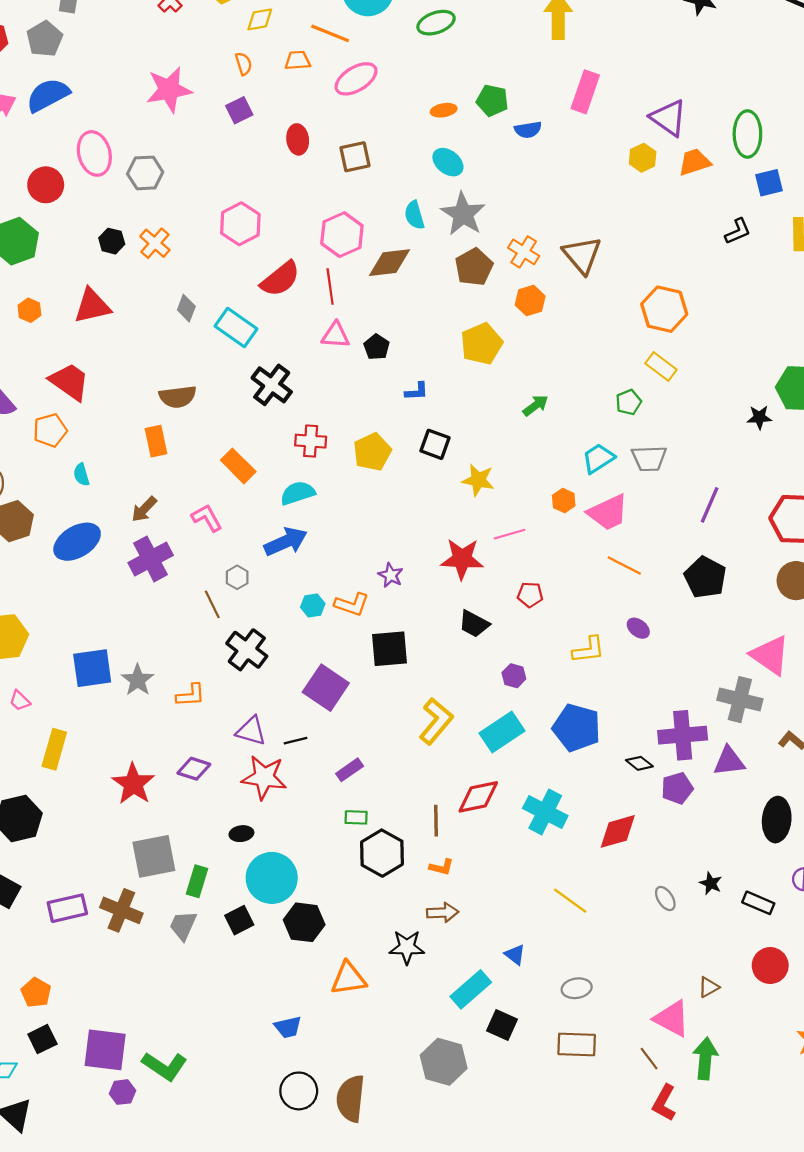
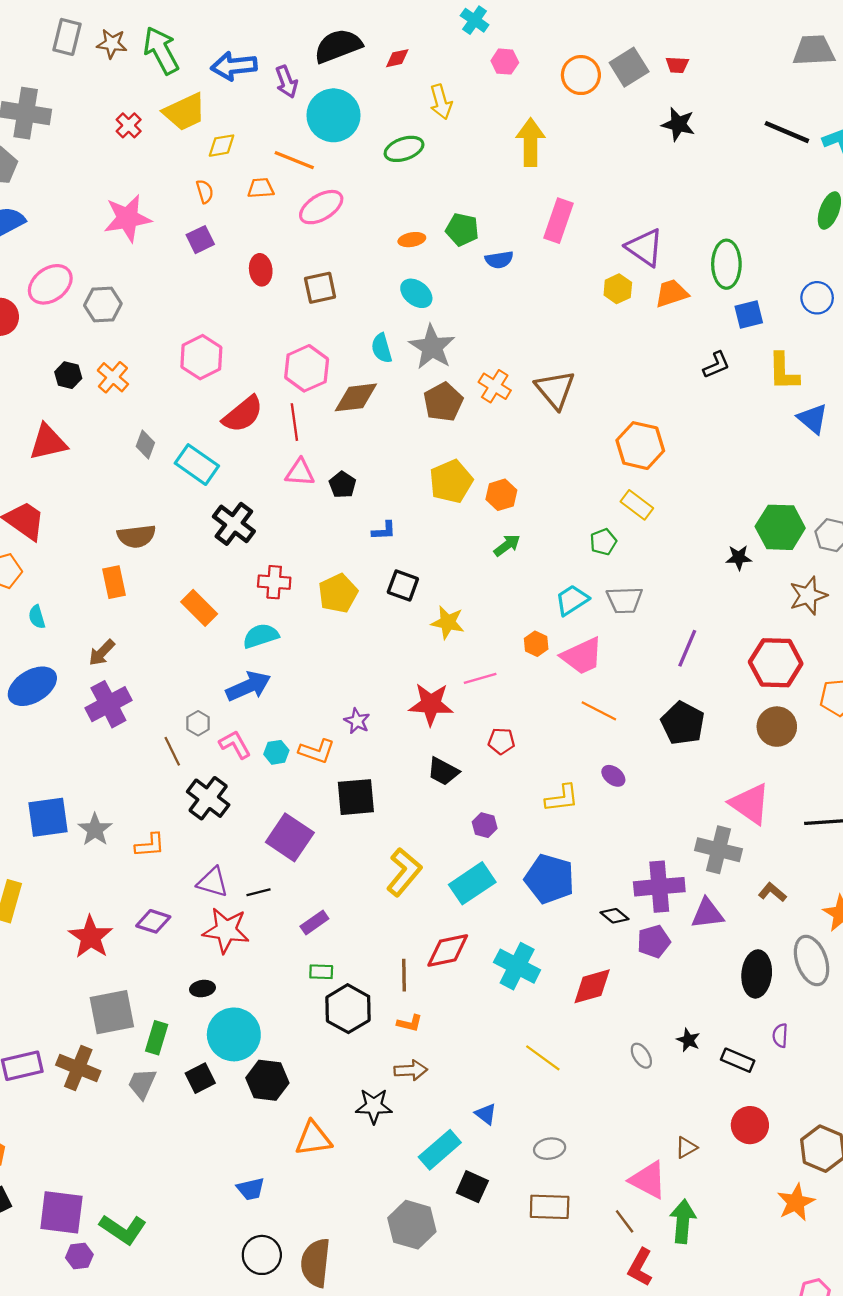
pink ellipse: (94, 153) -> (50, 284), turned 69
orange hexagon: (530, 301) -> (501, 495), moved
pink L-shape: (207, 518) -> (235, 744), moved

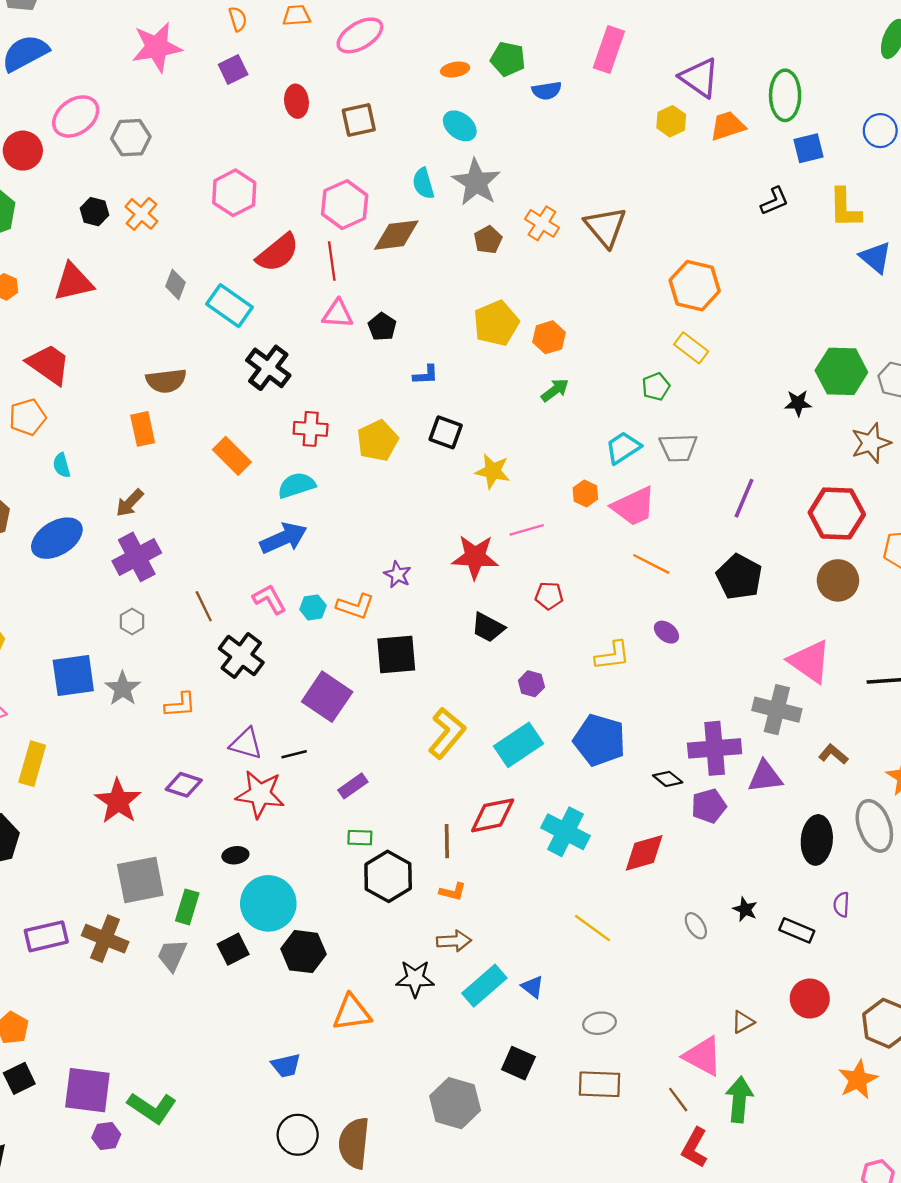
brown pentagon: (443, 402) -> (488, 240), size x0.7
gray hexagon: (198, 723) -> (132, 622), moved
cyan rectangle: (440, 1150) -> (484, 986), moved

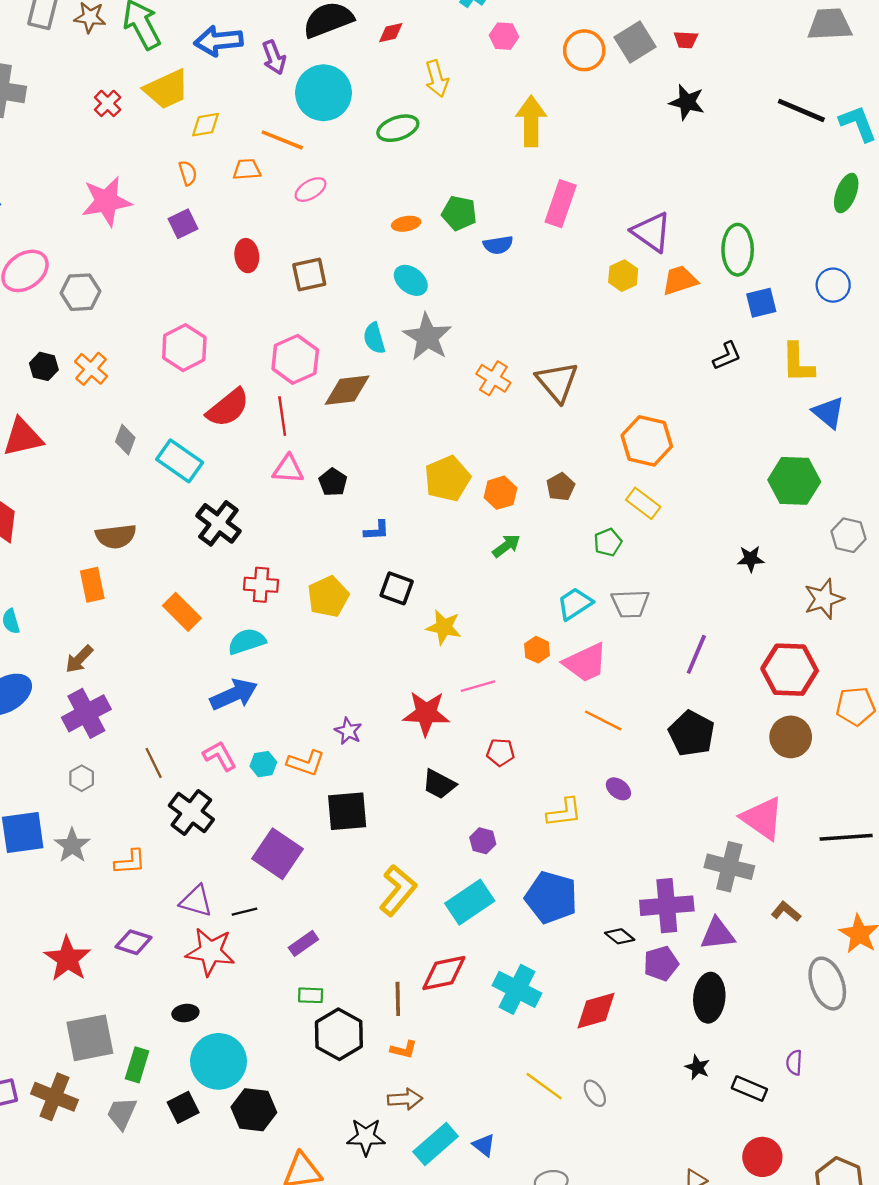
pink ellipse: (360, 35) -> (311, 190), size x0.7
brown pentagon: (488, 240) -> (561, 487), moved
green hexagon: (841, 371) -> (794, 481), moved
black ellipse: (817, 840) -> (709, 998), moved
gray ellipse: (696, 926) -> (595, 1093), moved

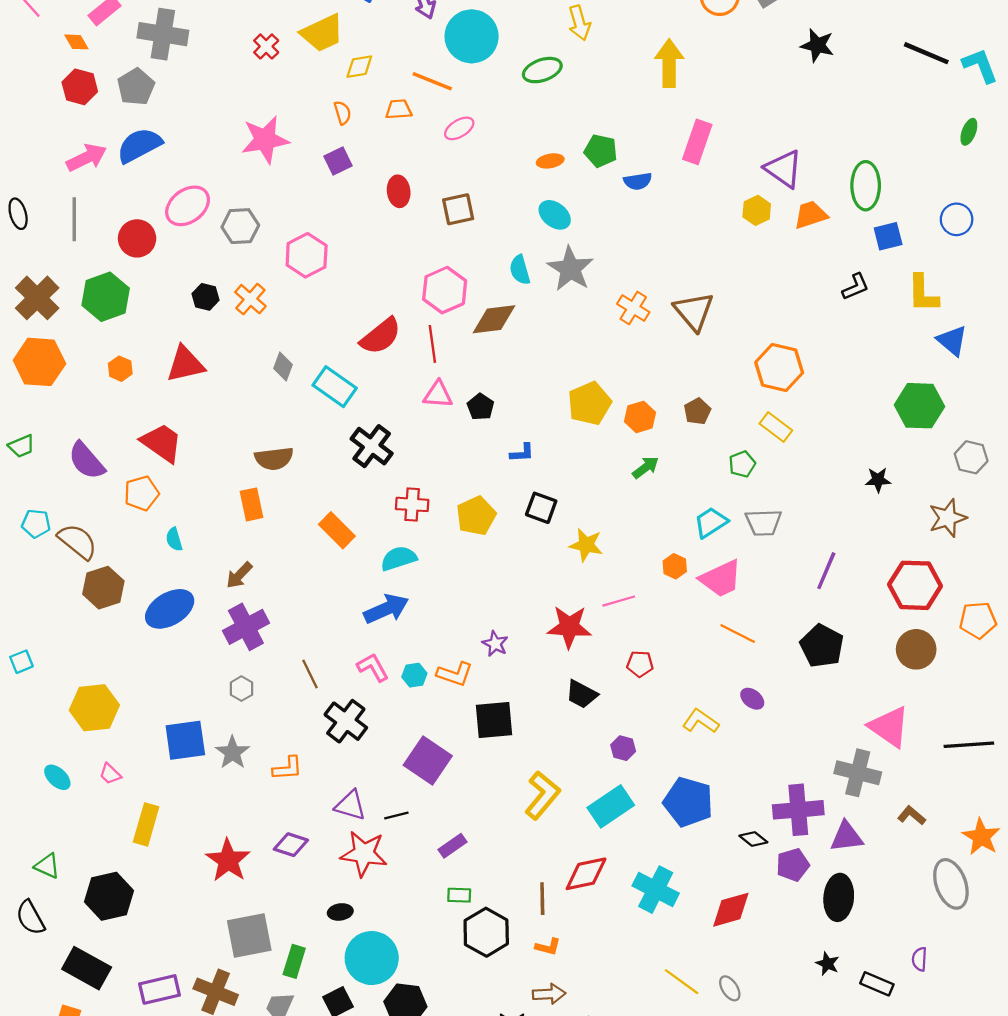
green ellipse: (846, 193) -> (969, 132), size x0.7
pink hexagon: (184, 348) -> (307, 255), moved
yellow L-shape: (564, 812) -> (701, 721), turned -138

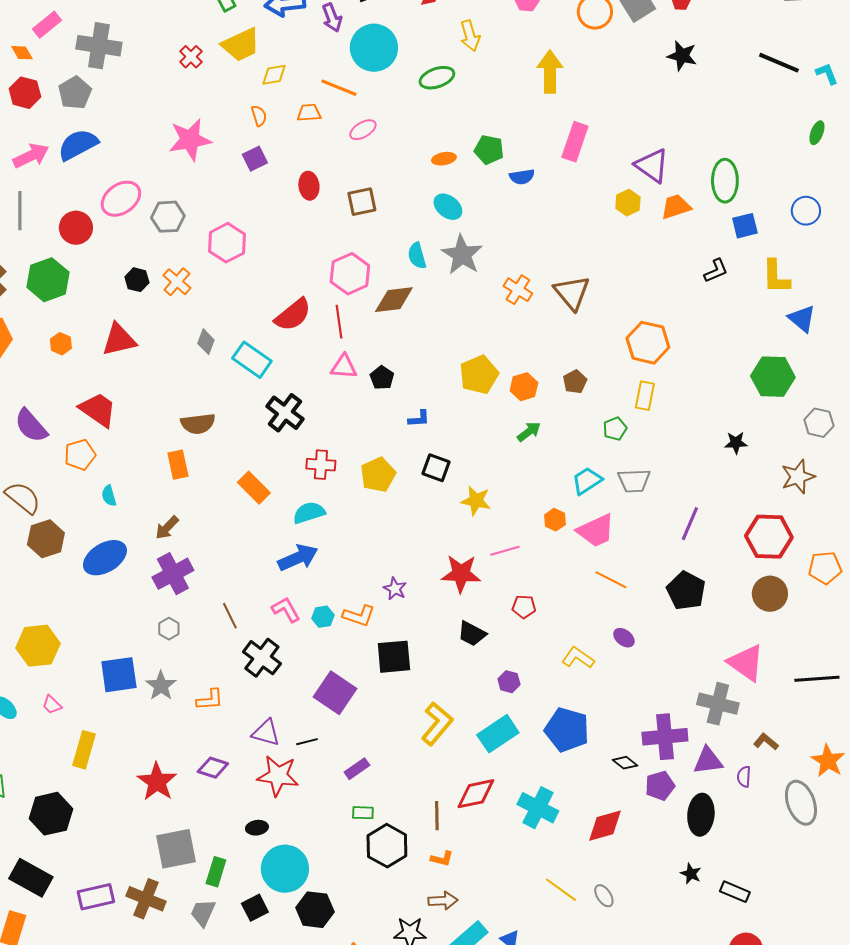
cyan L-shape: (980, 66) -> (827, 74), size x0.7
yellow rectangle: (776, 427) -> (645, 396), turned 64
purple semicircle: (920, 959) -> (744, 777), moved

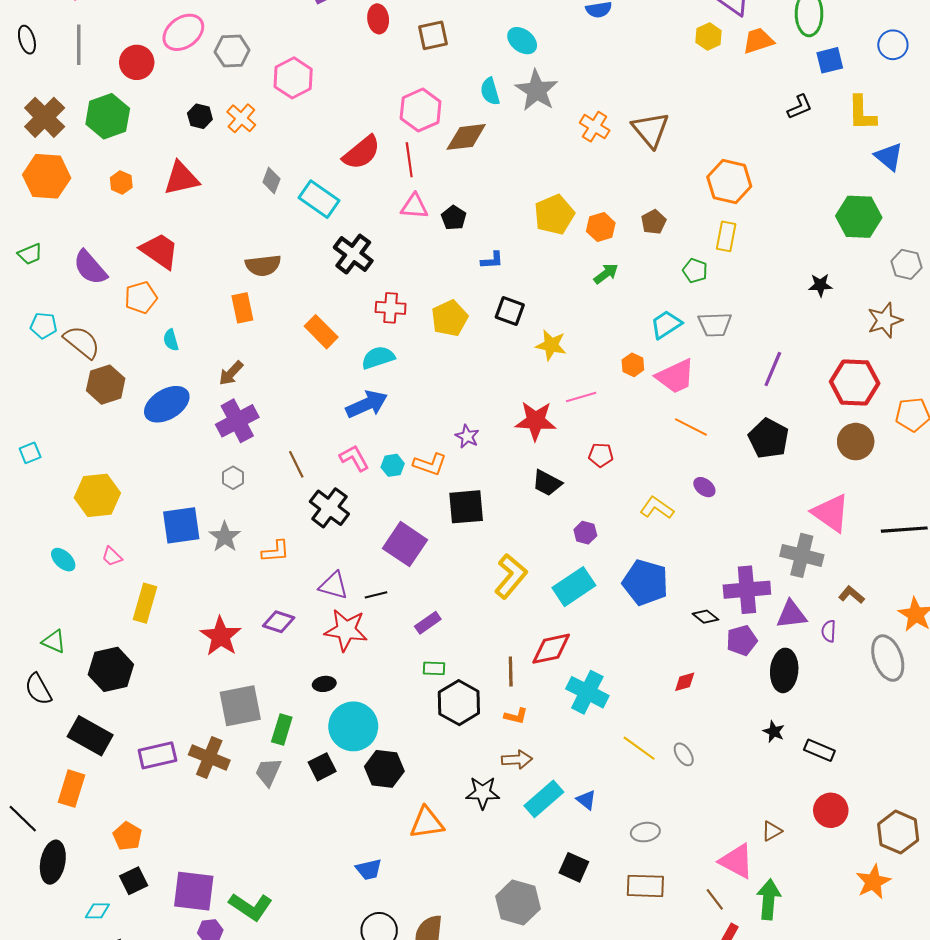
green pentagon: (615, 429) -> (695, 271), turned -30
cyan cross: (538, 808) -> (587, 692), moved
red diamond: (605, 826) -> (685, 682), size x0.6

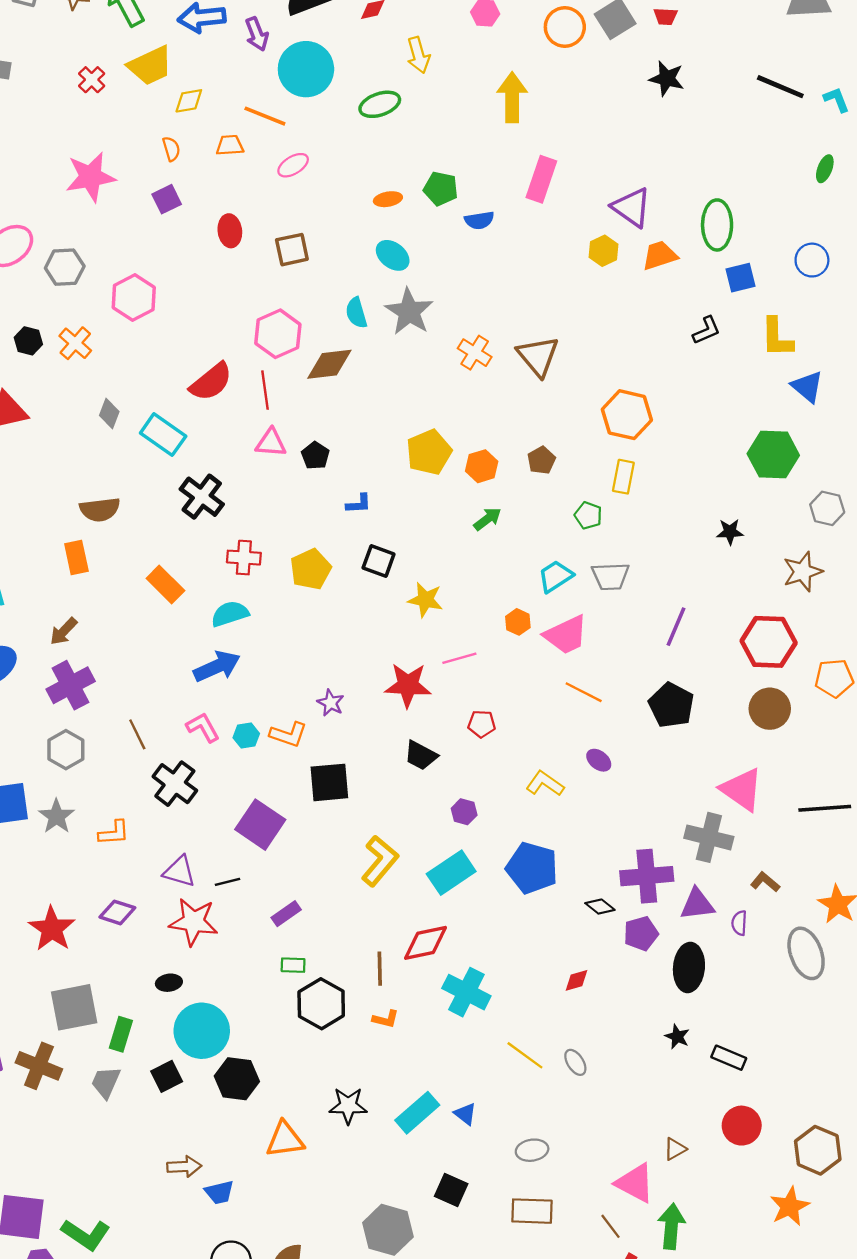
gray hexagon: (233, 478) -> (66, 750), size x1.5
brown arrow: (517, 760) -> (184, 1167), moved

